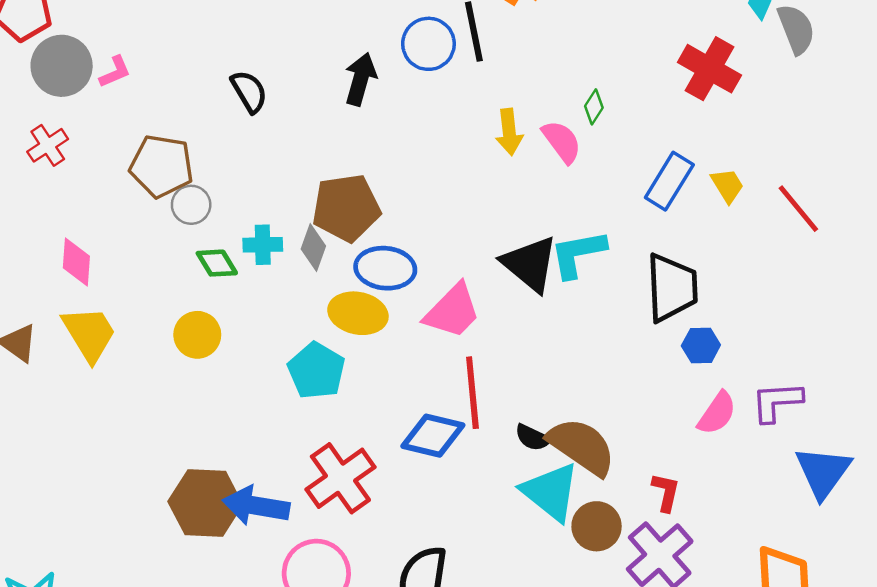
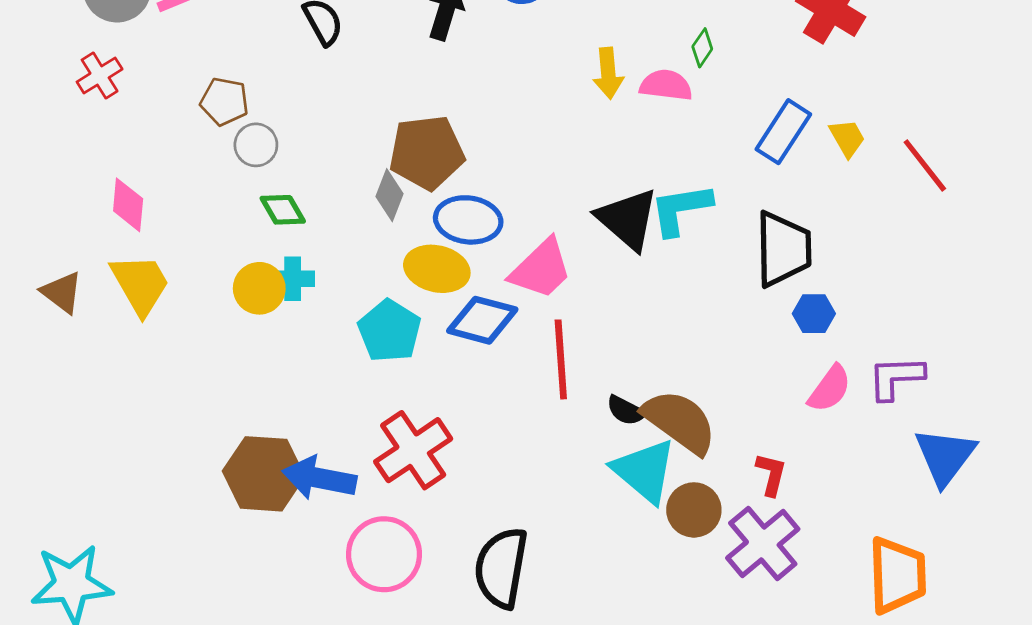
pink semicircle: (562, 142) -> (666, 85), turned -48
brown pentagon: (162, 166) -> (224, 102), size x0.7
cyan cross: (263, 245) -> (293, 279), moved
blue diamond: (433, 436) -> (482, 320), moved

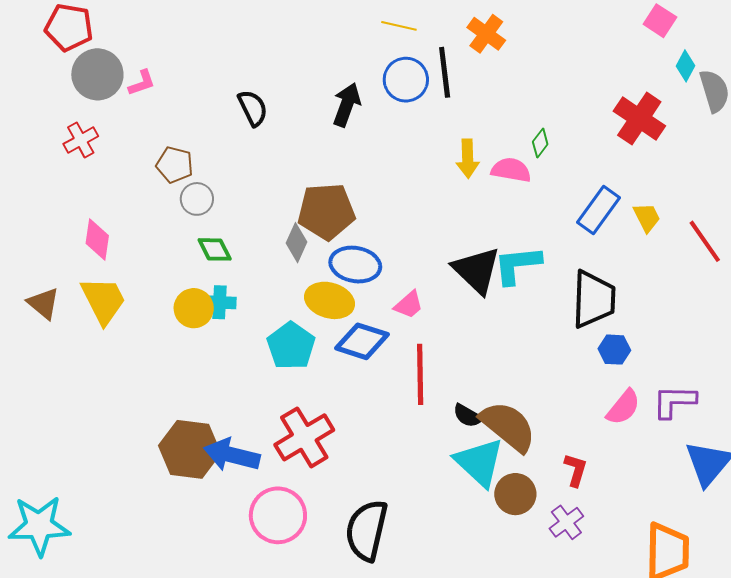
pink trapezoid: (541, 269) -> (409, 305), size x0.6
purple cross: (763, 544) -> (566, 522), size x0.6

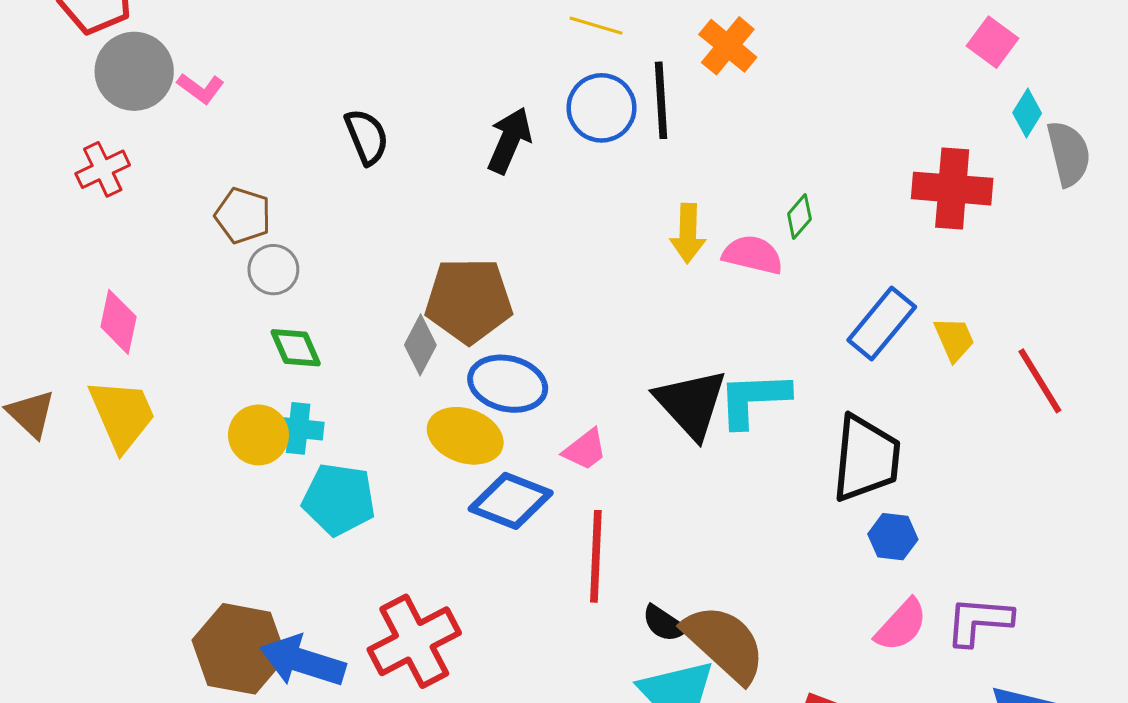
pink L-shape: (142, 83) -> (201, 88), turned 52
red cross: (639, 118) -> (952, 189), turned -33
cyan pentagon: (291, 346) -> (339, 499), moved, turned -30

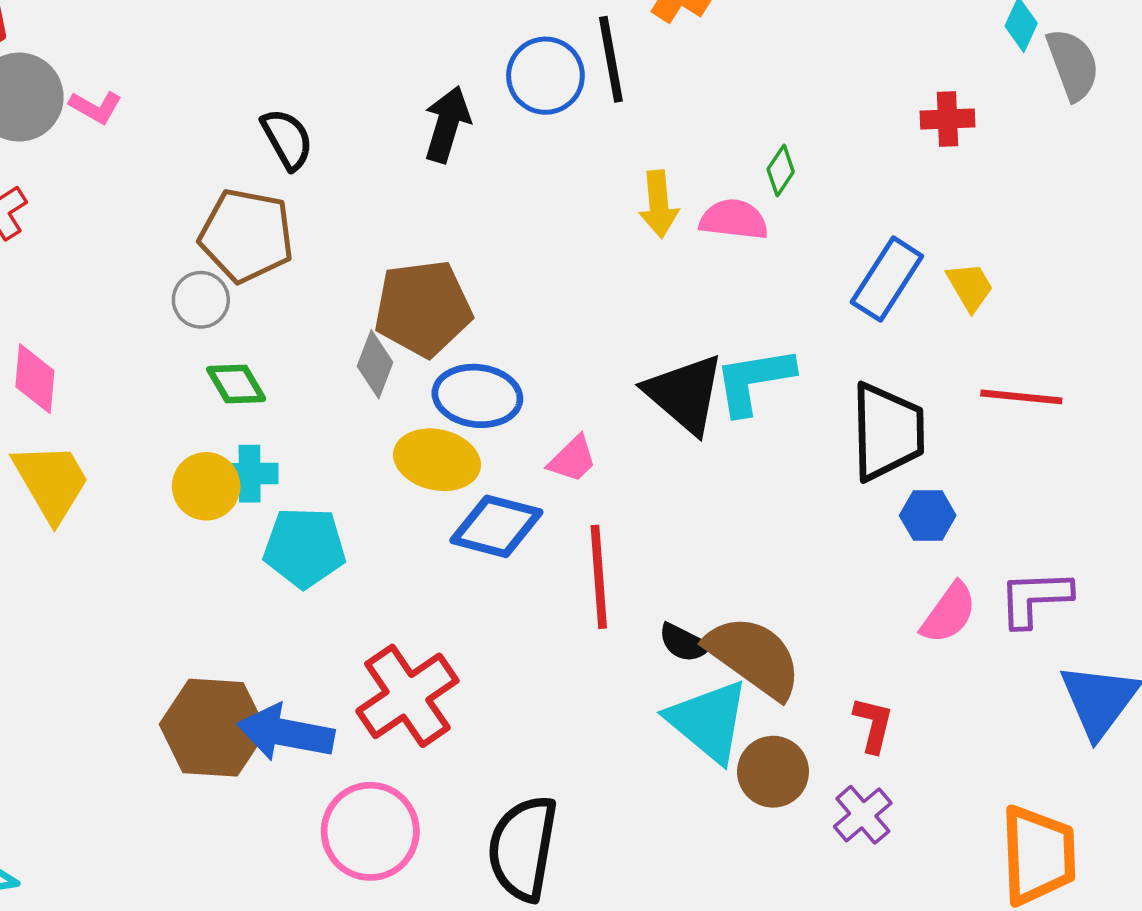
red cross: (952, 189) -> (948, 119), size x0.6
brown pentagon: (243, 216) -> (246, 236), moved, size x1.5
red line: (1040, 381) -> (1021, 397), moved, turned -46

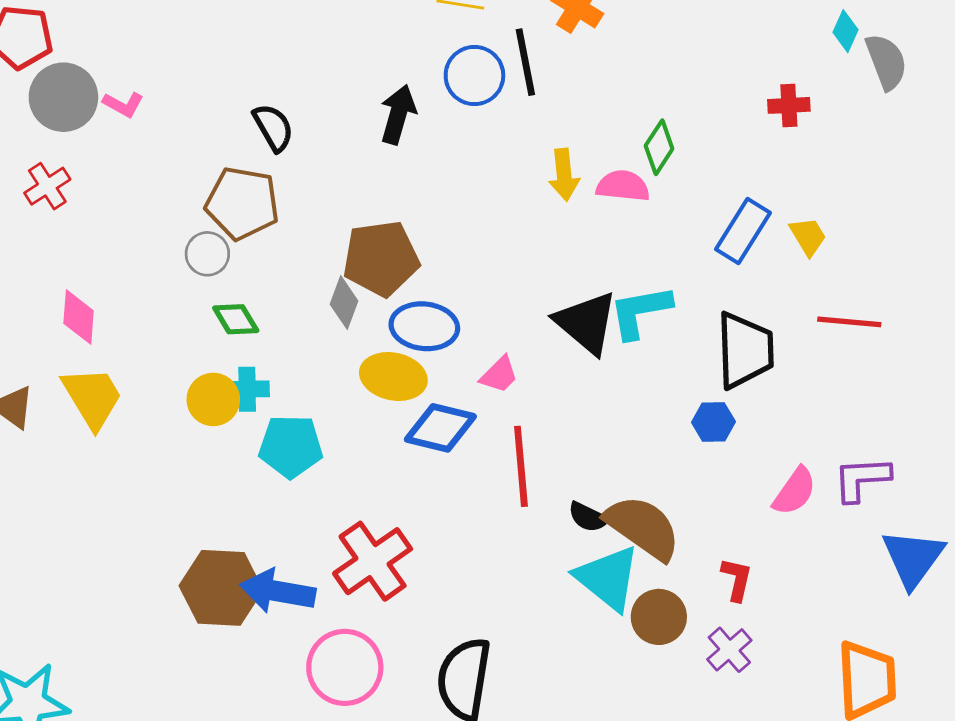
green diamond: (781, 170) -> (659, 147), size x1.4
blue hexagon: (928, 515) -> (713, 422), moved

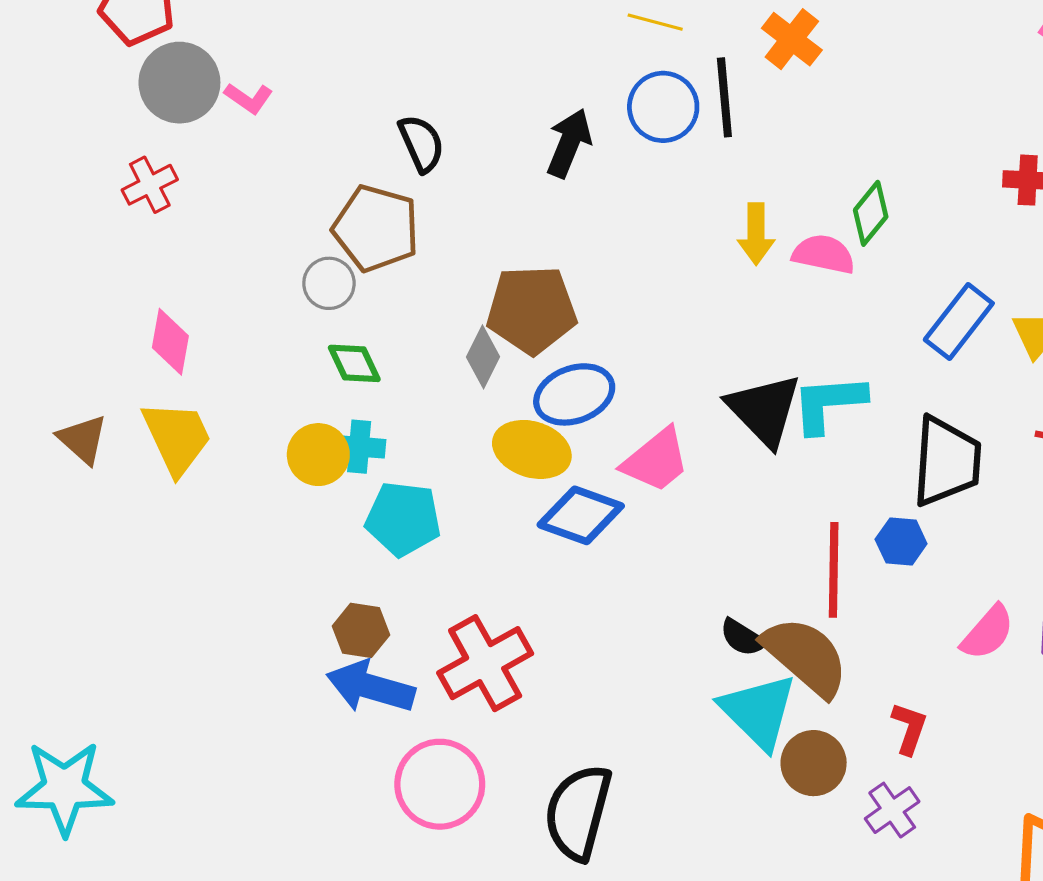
blue ellipse: (424, 326) -> (574, 394), turned -32
pink trapezoid: (499, 375) -> (656, 460), size x1.5
red line: (521, 466) -> (834, 570), moved
brown hexagon: (221, 588) -> (361, 630), moved, size x0.6

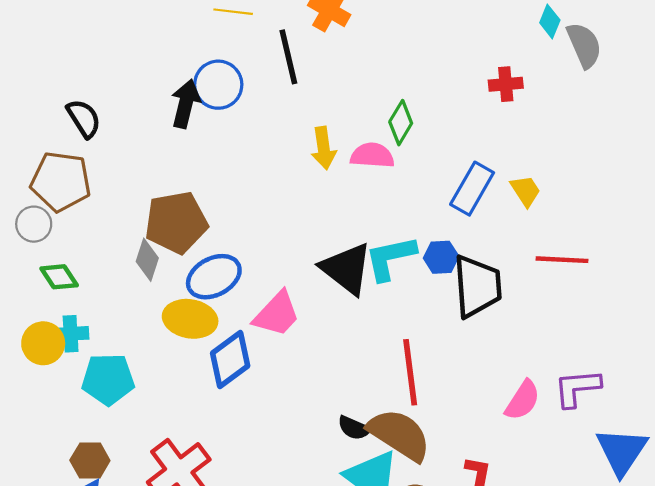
blue circle: (663, 107) -> (218, 85), moved
blue diamond: (581, 515) -> (230, 359), turned -48
blue hexagon: (901, 541) -> (441, 257), moved

